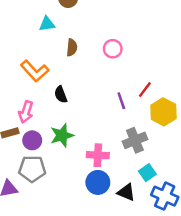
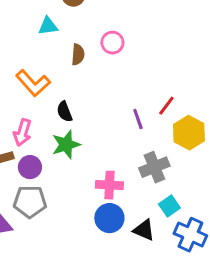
pink circle: (113, 49) -> (112, 43), moved
green star: (62, 135) -> (66, 145), moved

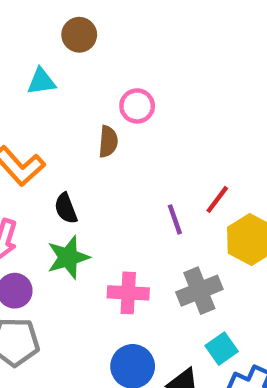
brown semicircle: (78, 55) -> (108, 142), moved
pink cross: (109, 185) -> (128, 293), moved

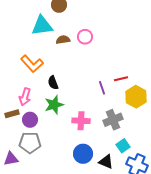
cyan triangle: (41, 81) -> (42, 26), size x1.6
brown semicircle: (108, 142) -> (63, 40), moved, turned -104
red line: (217, 199) -> (121, 79), turned 40

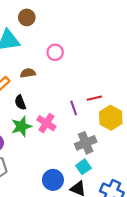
brown semicircle: (63, 40) -> (28, 73), moved
pink cross: (81, 121) -> (46, 123), moved, turned 30
cyan square: (123, 146) -> (83, 167), moved

